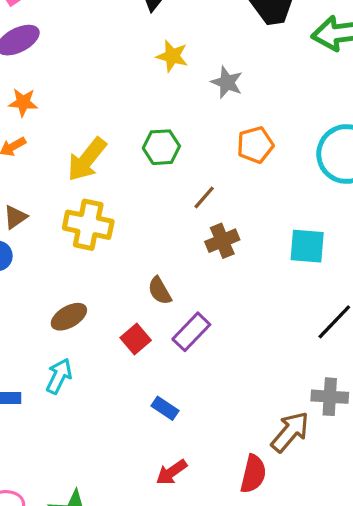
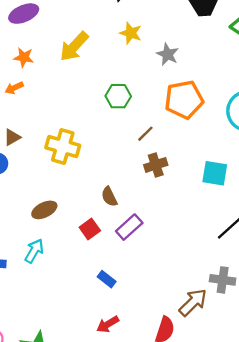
orange pentagon: (255, 145) -> (184, 100), size x1.5
yellow arrow: (87, 159) -> (74, 46), moved

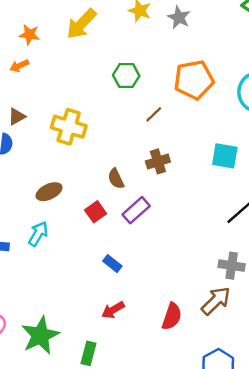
gray star: (168, 54) -> (179, 17), moved
brown cross: (156, 165) -> (158, 161), moved
brown arrow: (193, 302) -> (216, 301), moved

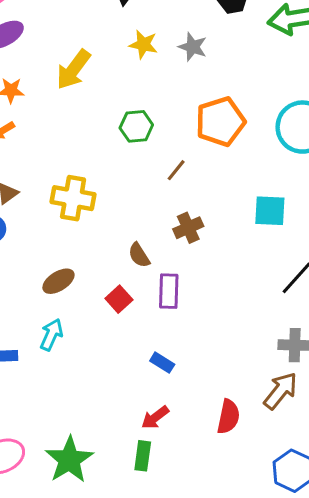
purple rectangle: (136, 210) -> (169, 291), turned -40
blue rectangle: (112, 264) -> (162, 363), moved
green rectangle: (88, 353) -> (143, 456), moved

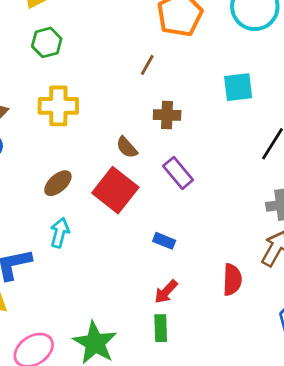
green hexagon: (136, 126) -> (47, 42), moved
brown cross: (188, 228) -> (167, 115), turned 36
purple rectangle: (169, 291) -> (178, 173), moved, turned -32
red square: (119, 299) -> (115, 190), size x1.8

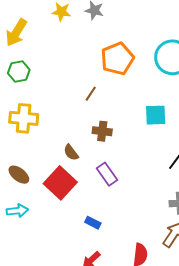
brown ellipse: (58, 183) -> (19, 175), turned 75
cyan arrow: (60, 233) -> (17, 211), turned 65

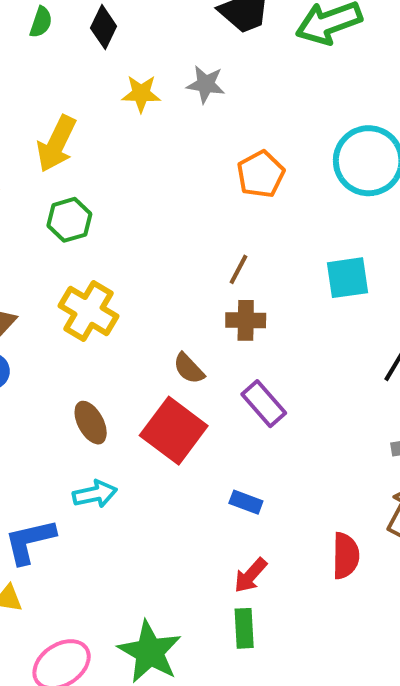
orange pentagon: (117, 59) -> (261, 174), size x0.7
brown line: (91, 94) -> (238, 269), moved
yellow cross: (24, 118) -> (89, 311), turned 32
brown ellipse: (19, 175) -> (91, 423), turned 30

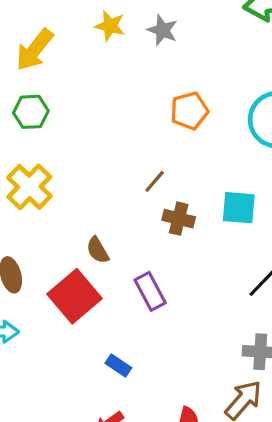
brown cross: (246, 320) -> (179, 219), moved

